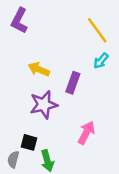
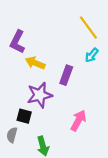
purple L-shape: (19, 21) -> (17, 42), moved
black square: (29, 142) -> (24, 116), moved
gray semicircle: (13, 159) -> (12, 135), moved

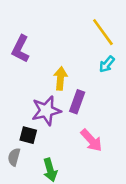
yellow arrow: (35, 63) -> (60, 78), moved, turned 72
purple rectangle: (66, 75) -> (77, 102), moved
pink arrow: (78, 121) -> (91, 140), turned 110

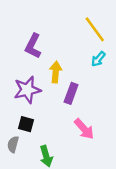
purple L-shape: (20, 49) -> (33, 46), moved
purple star: (46, 111) -> (27, 90), moved

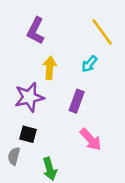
purple L-shape: (33, 46) -> (36, 31), moved
cyan arrow: (98, 59) -> (89, 64), moved
yellow arrow: (56, 72) -> (50, 68), moved

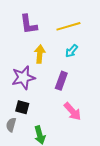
purple L-shape: (36, 31) -> (28, 24), turned -35
yellow line: (102, 32) -> (68, 26), moved, turned -70

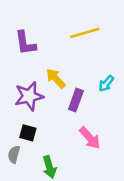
purple L-shape: (28, 24) -> (25, 43), moved
cyan arrow: (72, 51) -> (106, 84), moved
yellow arrow: (40, 54) -> (56, 78), moved, turned -48

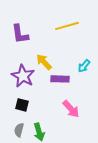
purple star: (29, 96) -> (23, 76), turned -30
purple rectangle: (76, 100) -> (60, 79), turned 72
gray semicircle: (14, 154) -> (19, 130), moved

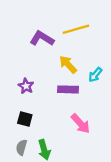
purple L-shape: (20, 34) -> (42, 38), moved, turned 130
yellow arrow: (44, 62) -> (68, 65), moved
purple star: (23, 76) -> (26, 86), size x0.6

